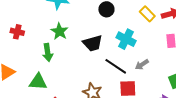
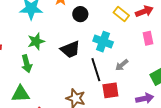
green star: (59, 31) -> (36, 41), turned 30
black line: (116, 66) -> (96, 70), turned 45

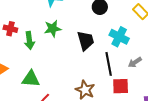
black trapezoid: (70, 49) -> (86, 41), turned -90
green arrow: (27, 64) -> (29, 41), moved

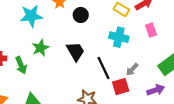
cyan cross: (119, 37) -> (119, 37), moved
gray arrow: (135, 62) -> (132, 69), moved

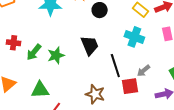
green star: (40, 48) -> (56, 55), moved
green arrow: (21, 65) -> (34, 52), turned 54

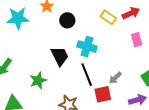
cyan cross: (134, 37) -> (87, 47), moved
green star: (56, 55) -> (38, 80), moved

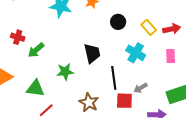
black circle: (67, 20) -> (118, 22), moved
cyan cross: (87, 47) -> (136, 53), moved

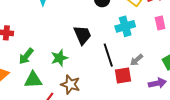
green arrow: (36, 50) -> (26, 56), moved
cyan cross: (136, 53) -> (125, 26), turned -36
brown star: (89, 102) -> (70, 85), moved

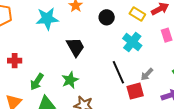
cyan cross: (125, 26) -> (132, 42), turned -30
black trapezoid: (82, 35) -> (75, 47), moved

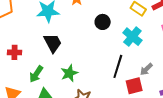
black circle: (107, 17) -> (103, 22), moved
black trapezoid: (75, 47) -> (53, 43), moved
black line: (118, 72) -> (118, 66), turned 40

